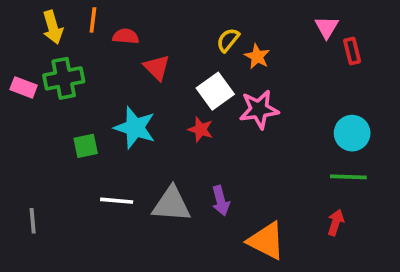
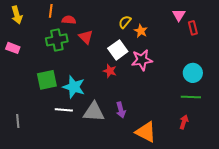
yellow arrow: (53, 27) -> (17, 15), moved
green cross: (64, 78) -> (57, 40), moved
cyan star: (135, 128) -> (74, 87), moved
green square: (86, 146) -> (47, 80), size x1.5

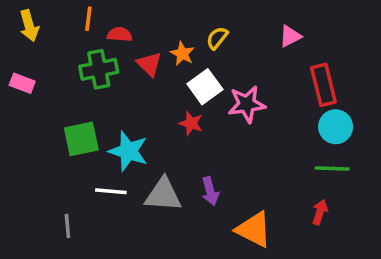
pink triangle: (179, 15) -> (290, 36), moved, turned 32
red rectangle: (193, 28) -> (323, 85), moved, size x1.6
orange star: (141, 31) -> (182, 54), moved
gray line: (18, 121) -> (67, 226), moved

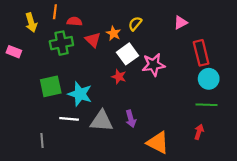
yellow arrow: (29, 26) -> (31, 23), moved

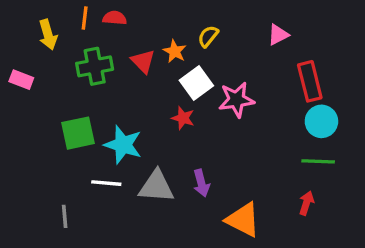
red semicircle: (74, 21) -> (115, 18), moved

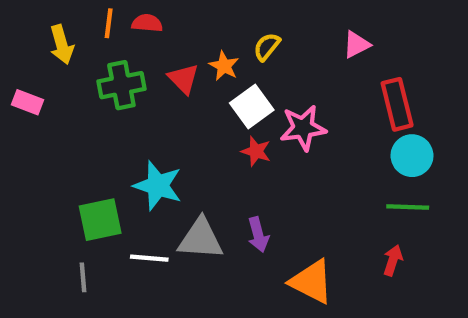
red star: (183, 118) -> (256, 151), moved
green square: (78, 133) -> (100, 220), moved
white line: (106, 183) -> (149, 258), moved

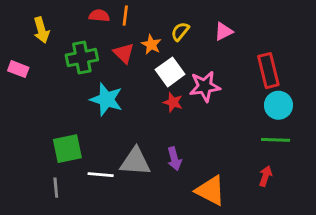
orange line: (109, 23) -> (125, 16), moved
pink triangle: (356, 45) -> (224, 31), moved
cyan star: (158, 186) -> (106, 99), moved

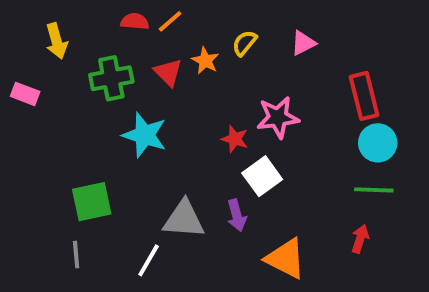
orange line: (125, 16) -> (170, 21), turned 42
white square: (170, 72) -> (262, 176), moved
white line: (101, 175) -> (149, 260), moved, turned -65

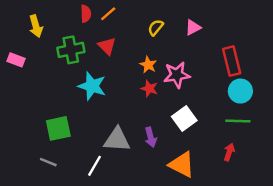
red semicircle: (135, 21) -> (86, 14), turned 84
orange star: (205, 61) -> (148, 65), moved
white square: (262, 176) -> (184, 118), moved
gray line: (76, 255) -> (48, 162), turned -63

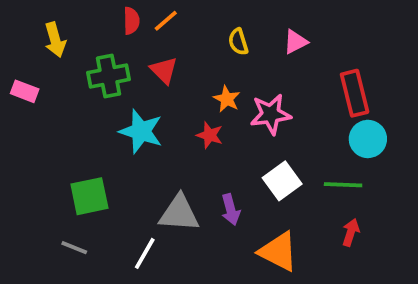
yellow semicircle: (156, 27) -> (238, 42), turned -56
red star: (149, 89) -> (210, 135), moved
green line: (238, 121) -> (343, 185), moved

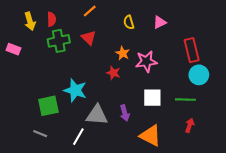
red semicircle: (131, 21) -> (52, 19), moved
cyan star: (141, 131) -> (75, 90), moved
white square: (282, 181) -> (152, 98), turned 36

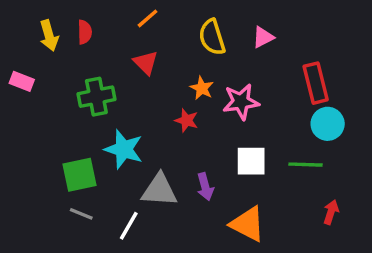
yellow semicircle: (129, 22) -> (212, 37), size x1.5
green cross: (59, 41) -> (96, 97), moved
red arrow: (190, 125) -> (331, 212), moved
gray line: (40, 134) -> (81, 214), moved

